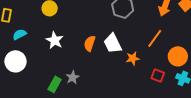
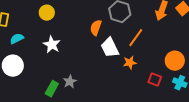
orange line: (155, 38) -> (136, 38), moved
orange semicircle: (90, 43) -> (96, 28), moved

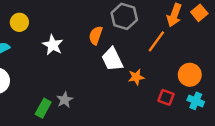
yellow circle: (47, 13) -> (19, 22), moved
orange line: (136, 38) -> (156, 41), moved
white star: (52, 45) -> (53, 45), moved

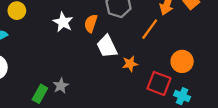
white star: (53, 45) -> (63, 22), moved
red square: (166, 97) -> (159, 83), size x1.5
cyan cross: (196, 101) -> (182, 96), moved

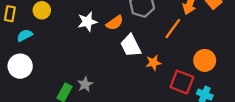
white star: (63, 22) -> (87, 22), turned 30
orange semicircle: (91, 23) -> (115, 23), turned -144

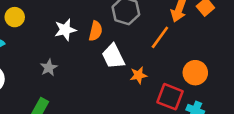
orange semicircle: (115, 23) -> (96, 31), turned -42
gray star: (85, 84) -> (49, 68), moved

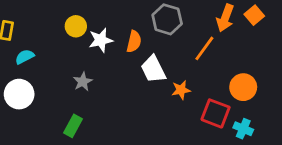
yellow circle: (15, 17) -> (76, 26), moved

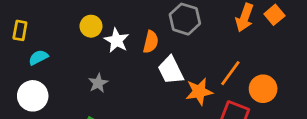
white star: (101, 40) -> (117, 40), turned -30
orange line: (204, 48) -> (230, 73), moved
orange star: (181, 90) -> (199, 92), size x1.4

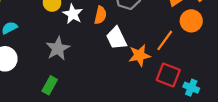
gray star: (98, 83) -> (58, 48), size x1.5
orange circle: (263, 89) -> (191, 21), moved

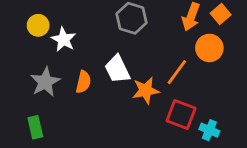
orange semicircle: (100, 15) -> (83, 82), moved
green rectangle: (50, 85) -> (35, 127), turned -42

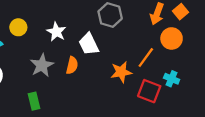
yellow circle: (38, 25) -> (18, 27), moved
white trapezoid: (117, 69) -> (89, 44), moved
cyan cross: (209, 130) -> (172, 79), moved

